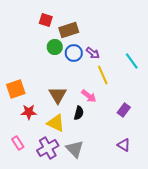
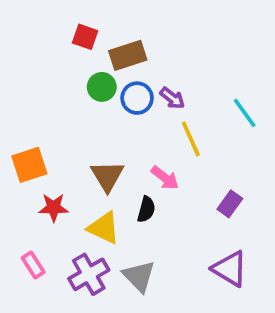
purple triangle: (124, 145) -> (230, 269), size x1.5

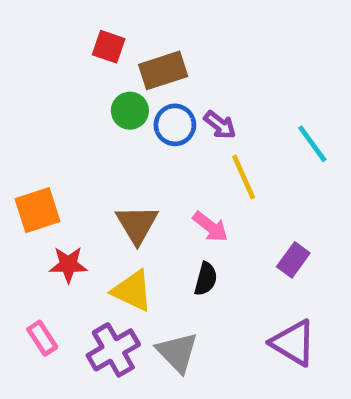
black semicircle: (146, 209) -> (206, 279), moved

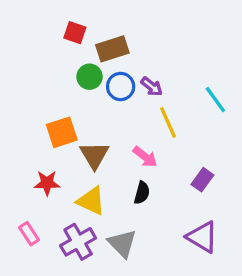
orange square: (38, 210) -> (62, 132), moved

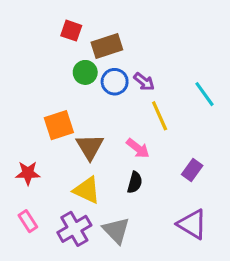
red star: (47, 183) -> (28, 173), moved

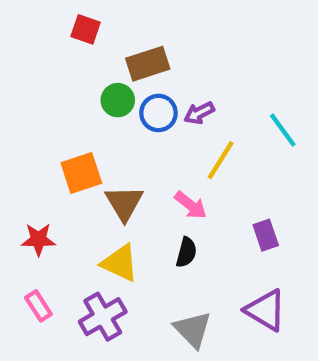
red square: (71, 31) -> (86, 29), moved
purple arrow: (144, 82) -> (199, 113), turned 115
yellow line: (160, 116) -> (221, 160), turned 56
purple rectangle: (192, 170) -> (266, 235), turned -55
gray triangle: (116, 230) -> (193, 330), moved

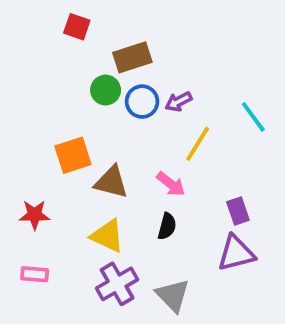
brown triangle: (124, 203) -> (111, 182), turned -45
pink rectangle: (38, 306) -> (35, 274), turned -52
purple triangle: (266, 310) -> (236, 253), moved, turned -45
purple cross: (103, 317) -> (117, 284), moved

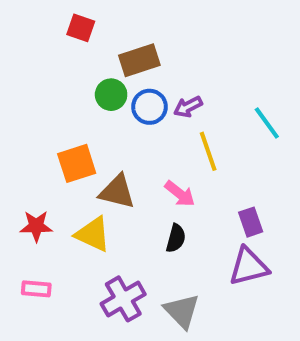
yellow line: (198, 144) -> (208, 151), turned -51
yellow triangle: (107, 236) -> (93, 234), moved

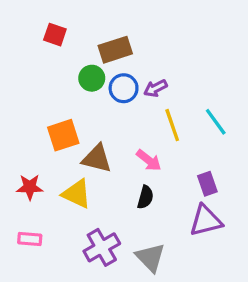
red square: (81, 28) -> (55, 35), moved
cyan line: (267, 123) -> (216, 122), moved

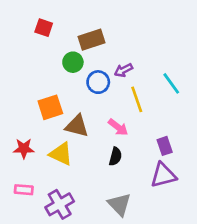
blue circle: (124, 88) -> (98, 82), moved
cyan line: (216, 122) -> (171, 83), moved
purple cross: (102, 247) -> (60, 204), moved

